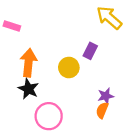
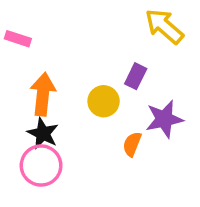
purple star: (106, 96) -> (164, 119), moved, size x1.5
orange semicircle: (102, 110) -> (132, 144), moved
pink circle: (49, 116) -> (41, 166), moved

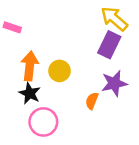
purple rectangle: (136, 76) -> (109, 45), moved, size x1.5
yellow circle: (104, 101) -> (60, 71), moved
pink circle: (41, 166) -> (43, 122), moved

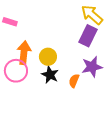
black star: (30, 93) -> (50, 75), moved
pink circle: (43, 122) -> (16, 71), moved

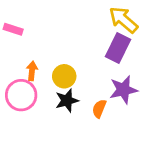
orange arrow: (24, 53) -> (32, 71), size x0.6
black star: (50, 75) -> (67, 101), turned 30

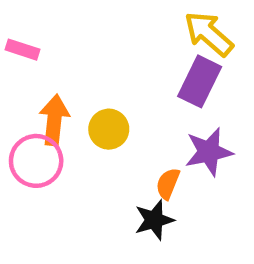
orange arrow: (32, 71) -> (54, 120), size x1.5
black star: (67, 101) -> (154, 220), moved

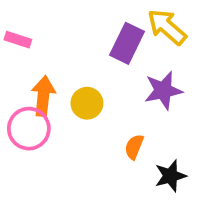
purple rectangle: (200, 81) -> (127, 43), moved
purple star: (209, 152) -> (163, 90), moved
black star: (154, 220) -> (170, 176), moved

